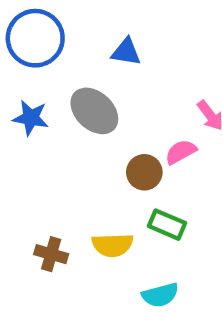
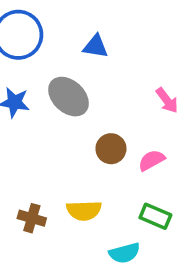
pink semicircle: (181, 152) -> (152, 160), moved
green rectangle: (167, 225) -> (155, 216), moved

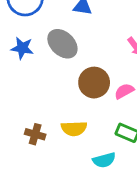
brown circle: (111, 149) -> (94, 83), size x1.4

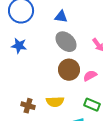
gray ellipse: (62, 44) -> (66, 42), moved

